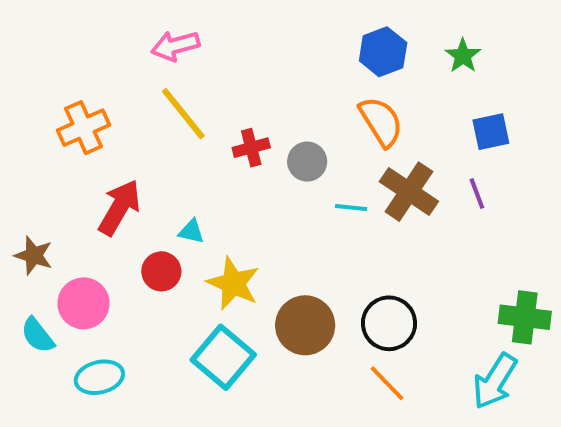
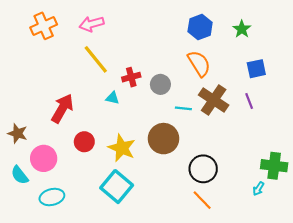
orange cross: (83, 128) -> (44, 26), moved
cyan triangle: (191, 231) -> (112, 98), moved
brown circle: (305, 325) -> (164, 139), moved
cyan arrow: (495, 381) -> (258, 189), moved, size x0.5

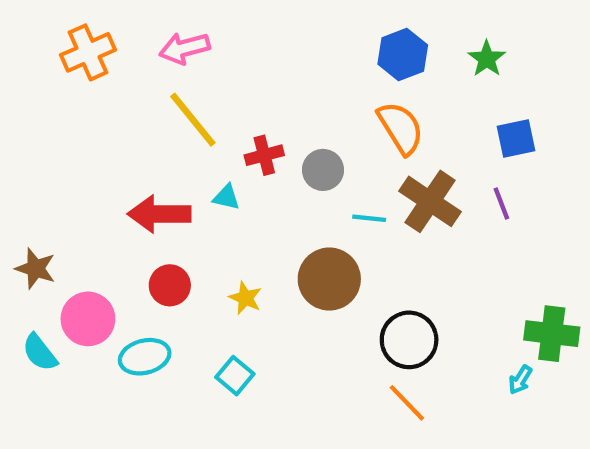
red arrow: (62, 108) -> (159, 214), moved, turned -120
yellow star: (122, 148) -> (245, 298), size x0.6
cyan square: (117, 187) -> (235, 376), size x0.6
cyan ellipse: (52, 197) -> (145, 357), moved

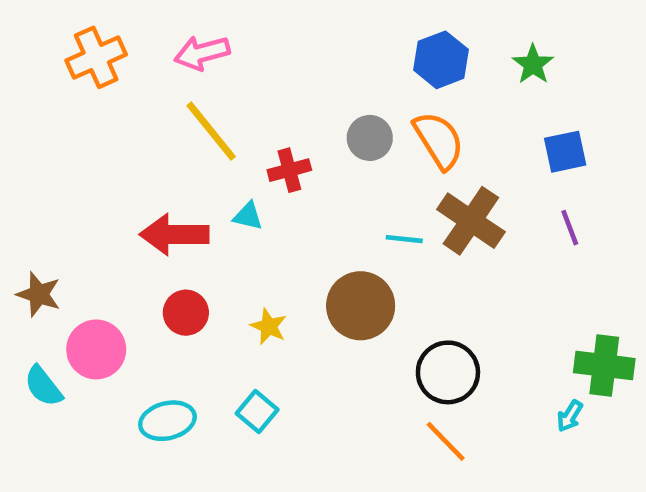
gray circle: (323, 170) -> (370, 138), moved
purple line: (501, 203) -> (570, 228), moved
cyan ellipse: (145, 357) -> (167, 421), moved

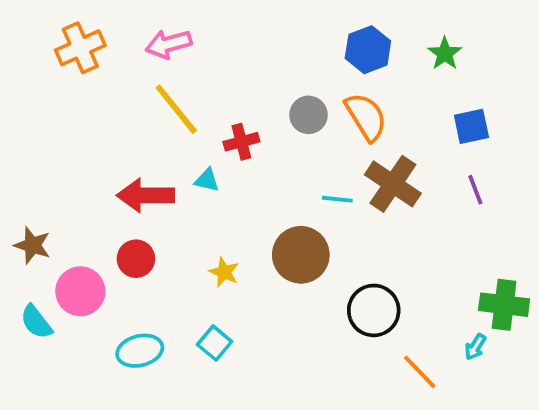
red circle: (186, 313) -> (136, 259), moved
orange line: (446, 441) -> (420, 372), moved

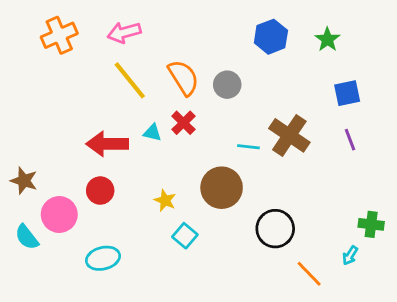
orange semicircle: (366, 117) -> (183, 78), moved
red cross: (241, 142) -> (183, 123), moved, turned -30
green cross: (504, 305) -> (371, 224), size x0.7
cyan square: (215, 343) -> (185, 236), moved

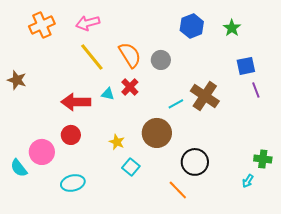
purple line: (350, 140) -> (256, 90), moved
cyan line: (248, 147) -> (176, 104), turned -35
brown star: (24, 181) -> (17, 80), moved
orange line: (309, 274) -> (178, 190), moved

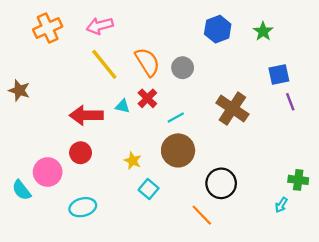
cyan line: (176, 104) -> (176, 118), moved

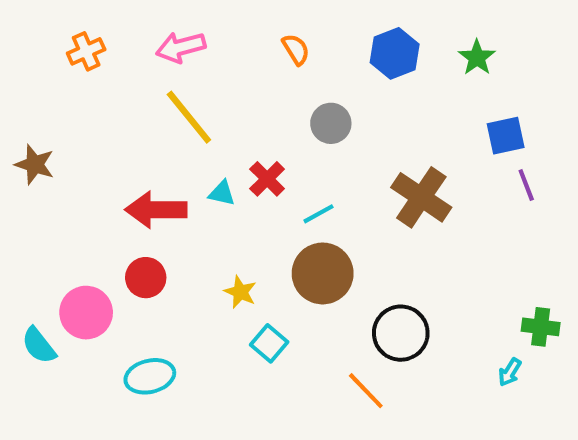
orange cross: (48, 28) -> (86, 51), size x0.7
orange semicircle: (147, 62) -> (296, 49), moved, size x0.6

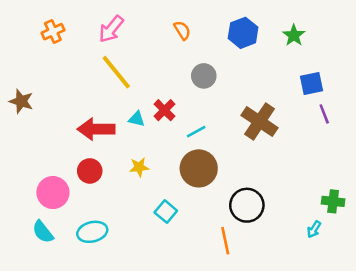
pink arrow: (181, 47) -> (111, 29), turned -36
yellow star: (240, 292) -> (139, 167), moved, turned -30
cyan semicircle: (39, 345) -> (43, 232), moved
orange line: (366, 391) -> (225, 241), turned 32

